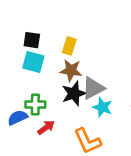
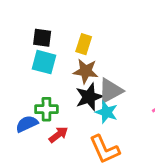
cyan star: (102, 107) -> (107, 112), moved

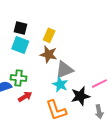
black star: (89, 97) -> (80, 96), moved

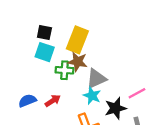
yellow rectangle: (49, 35) -> (77, 40), size x1.6
green cross: (19, 78) -> (64, 70), moved
red arrow: (25, 97) -> (53, 101), moved

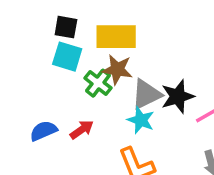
yellow rectangle: (77, 40) -> (116, 37), turned 70
green cross: (64, 70) -> (98, 83), turned 36
black star: (116, 108) -> (178, 96), moved

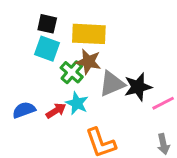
cyan star: (141, 120) -> (77, 103), moved

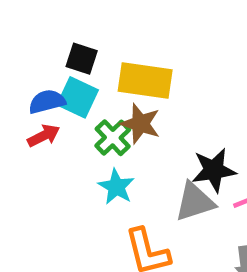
gray triangle: (112, 84) -> (195, 202), moved
blue semicircle: (24, 110) -> (47, 102), moved
red arrow: (56, 111) -> (44, 136), moved

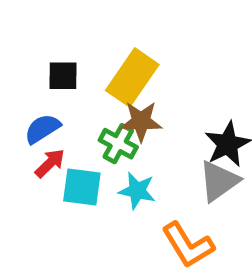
yellow rectangle: (145, 81) -> (132, 77), turned -46
cyan square: (78, 97) -> (82, 187), moved

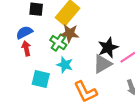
red arrow: (50, 163) -> (26, 48), turned -64
cyan square: (82, 187) -> (41, 79), moved

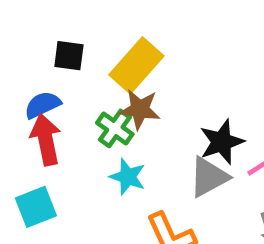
red arrow: (26, 48) -> (46, 140), size x1.5
cyan square: (41, 79) -> (36, 207), moved, turned -36

